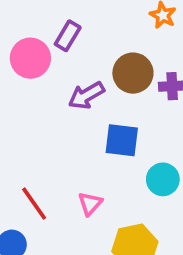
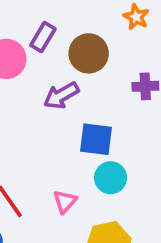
brown circle: (133, 73) -> (89, 53), moved
cyan circle: (163, 179) -> (111, 178), moved

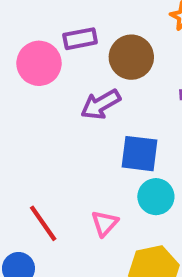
purple rectangle: (43, 37) -> (80, 39), turned 48

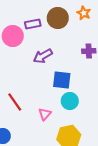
brown circle: (131, 57) -> (58, 18), moved
red line: (43, 223) -> (15, 102), moved

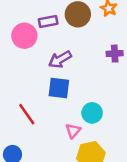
blue square: (62, 80) -> (59, 88), moved
pink triangle: (45, 114) -> (73, 131), moved

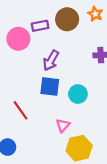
purple arrow: (60, 59) -> (51, 60), turned -30
cyan circle: (92, 113) -> (78, 94), moved

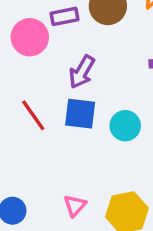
red line: (21, 110) -> (33, 115), moved
pink triangle: (63, 125) -> (75, 206), moved

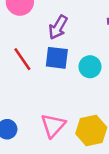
pink triangle: (75, 206) -> (53, 125), size x1.5

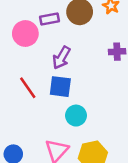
cyan circle: (90, 67) -> (76, 116), moved

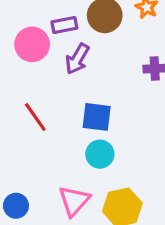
purple arrow: (62, 58) -> (77, 59), moved
blue square: (60, 87) -> (97, 117), moved

